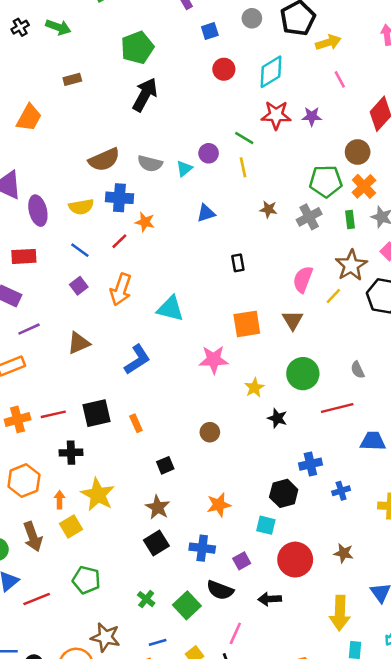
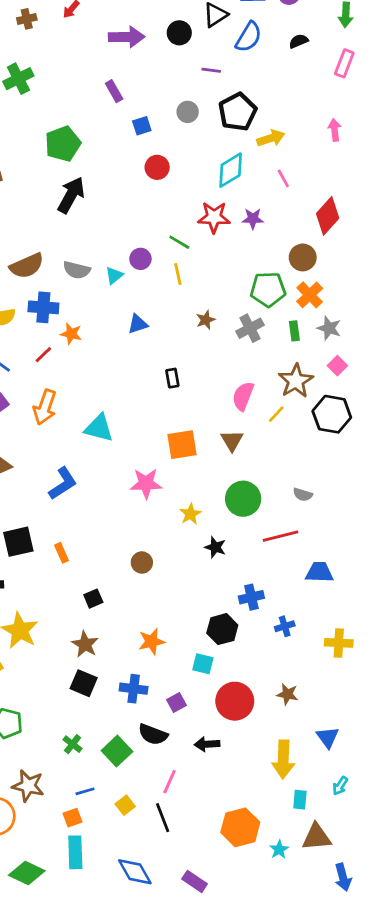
cyan diamond: (271, 72) -> (231, 170), moved
brown star: (268, 209) -> (206, 320), turned -30
gray semicircle: (358, 370) -> (303, 495), turned -48
black square: (156, 543) -> (84, 683), turned -35

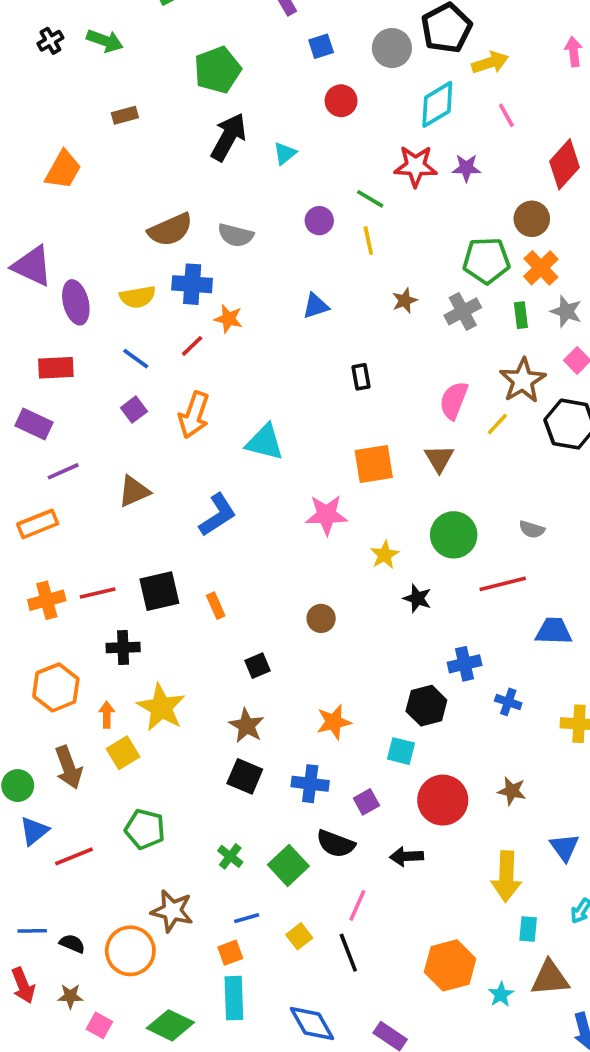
gray circle: (188, 112) -> (392, 48), moved, size x1.4
cyan triangle: (114, 275) -> (285, 153), moved
blue cross: (285, 626) -> (508, 702), turned 36

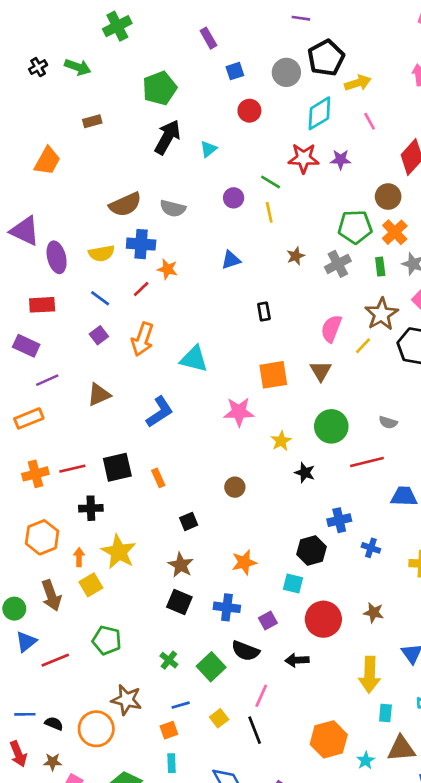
cyan rectangle: (234, 998) -> (171, 763), size x0.6

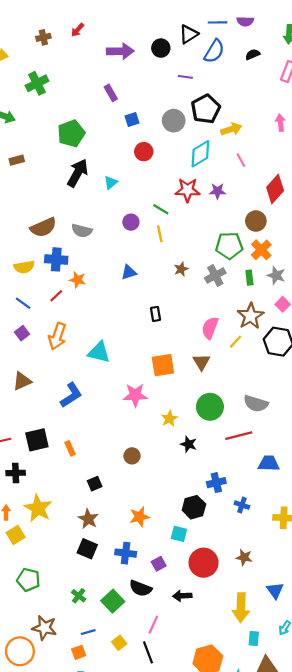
gray semicircle: (388, 422) -> (256, 404), size x1.6

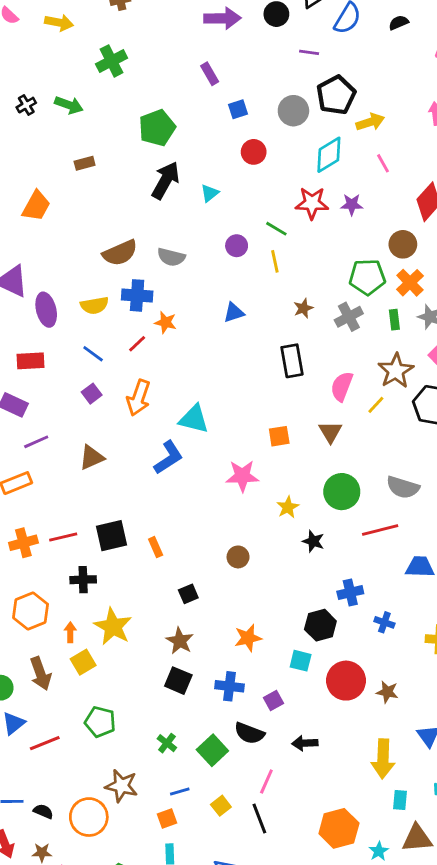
black rectangle: (155, 314) -> (292, 361), moved, size x1.6
orange square: (163, 365) -> (279, 436), size x0.7
blue L-shape: (71, 395) -> (168, 457), moved
red circle: (204, 563) -> (346, 681), moved

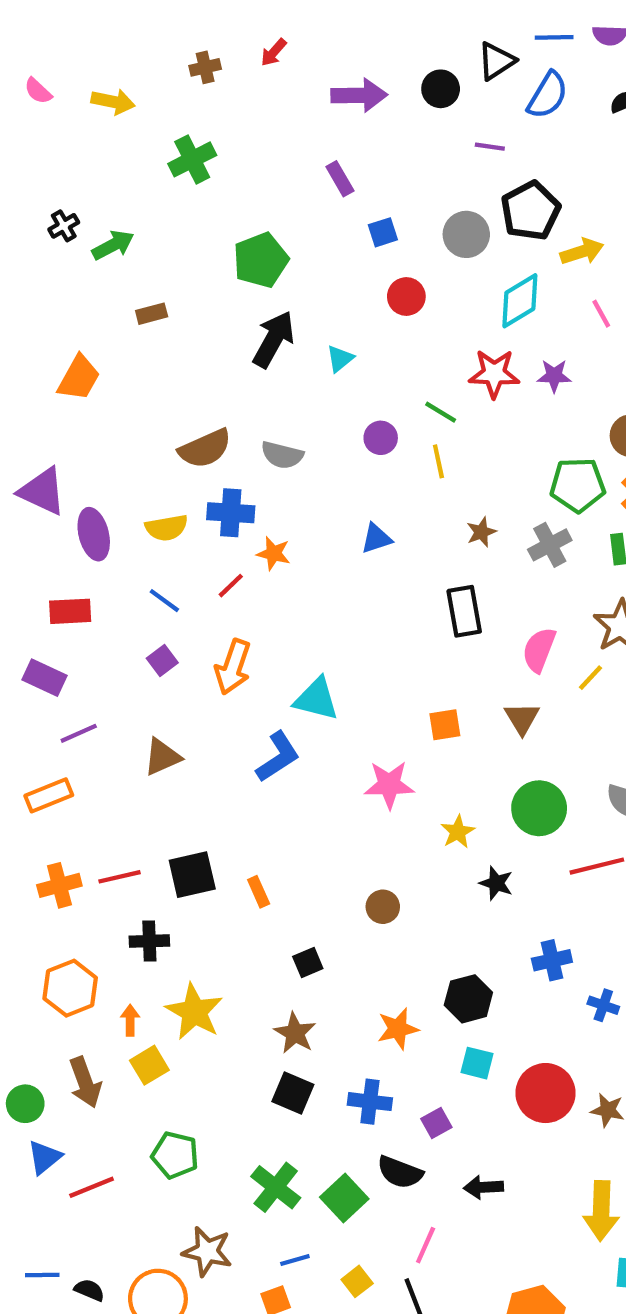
green arrow: (69, 105) -> (113, 245), moved, turned -48
black hexagon: (320, 625) -> (468, 999), moved
green cross: (167, 743) -> (276, 1187), size x1.6

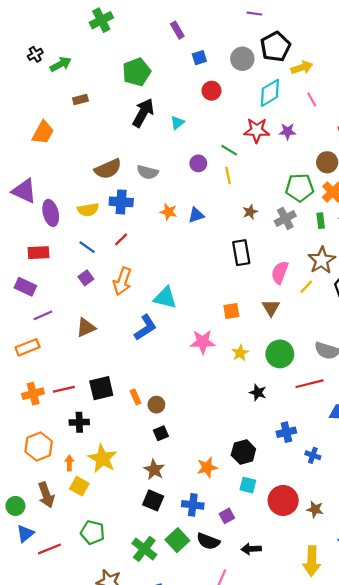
orange star: (274, 553) -> (169, 212), moved
yellow star: (458, 832) -> (240, 353), moved
brown circle: (383, 907) -> (156, 405), moved
yellow square: (149, 1065) -> (79, 486), turned -30
green square: (344, 1198) -> (177, 540), moved

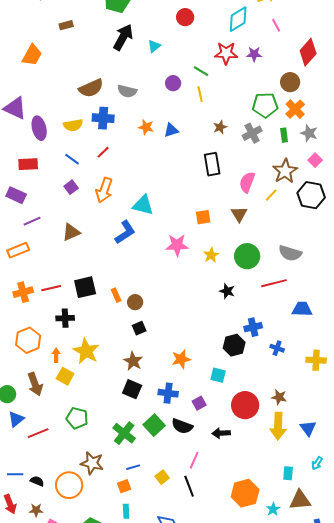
black hexagon: (243, 452) -> (234, 345), moved
red circle: (283, 500) -> (245, 405), moved
yellow arrow: (312, 561) -> (278, 426), moved

